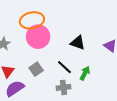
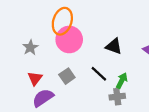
orange ellipse: (32, 20) -> (62, 21), turned -60
gray cross: (63, 87) -> (117, 97), moved

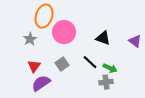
orange ellipse: (62, 21) -> (44, 16), moved
green arrow: (122, 81) -> (110, 68), turned 88

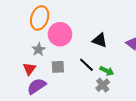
gray star: (30, 39) -> (39, 50), moved
gray square: (62, 64) -> (58, 67), turned 32
gray cross: (106, 82) -> (103, 85), turned -32

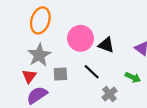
pink circle: (60, 34) -> (80, 38), moved
gray star: (39, 50) -> (39, 55), size x1.5
green arrow: (107, 71) -> (133, 77), moved

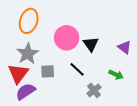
black triangle: (106, 45) -> (91, 44), turned 35
red triangle: (29, 76) -> (18, 74), size x1.5

